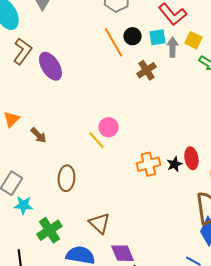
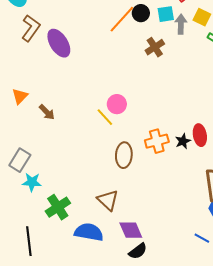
orange line: (113, 42) -> (122, 19), turned 72
brown ellipse: (66, 178) -> (124, 155), moved

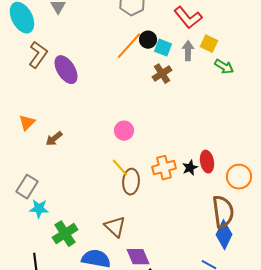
cyan square: (166, 14) -> (163, 48), moved, turned 30
brown arrow: (47, 112) -> (54, 139), turned 96
yellow line: (105, 117) -> (120, 168), moved

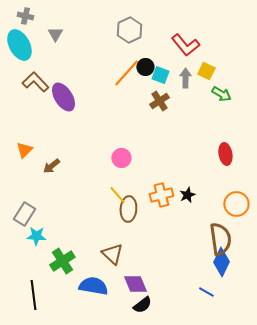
brown L-shape: (38, 55) -> (35, 82), turned -80
red ellipse: (207, 162) -> (225, 154), moved

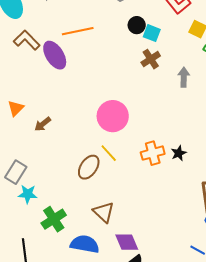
orange line: (126, 73) -> (78, 31), moved, turned 36
gray arrow: (185, 78) -> (184, 77), moved
pink circle: (121, 158) -> (113, 116), size x1.6
brown ellipse: (128, 209) -> (89, 167), moved, turned 30

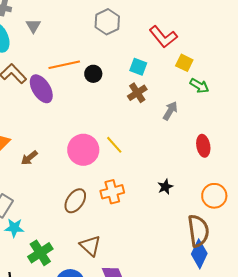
black circle: (137, 25) -> (93, 74), moved
gray arrow: (184, 77) -> (170, 111), turned 30
pink circle: (113, 116) -> (83, 150), moved
yellow line: (109, 153) -> (114, 145), moved
orange cross: (153, 153) -> (112, 192), moved

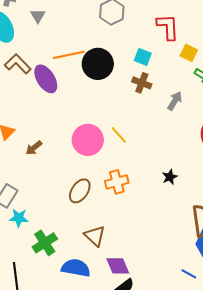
red L-shape: (163, 37) -> (168, 27), turned -144
black circle: (93, 74) -> (98, 64), size x1.8
brown cross: (137, 93) -> (142, 83), turned -36

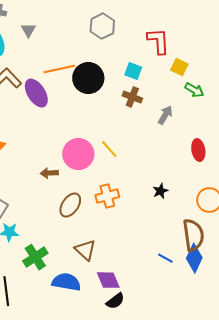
brown arrow: (34, 148) -> (49, 173), moved, turned 36
blue line: (189, 274) -> (165, 258), moved

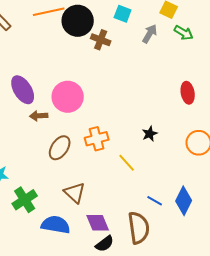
purple ellipse: (36, 93) -> (23, 90), moved
brown cross: (132, 97) -> (101, 40), moved
gray arrow: (165, 115) -> (150, 34), moved
yellow line: (109, 149) -> (127, 163), moved
brown semicircle: (193, 235) -> (139, 228), moved

